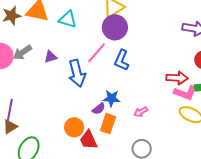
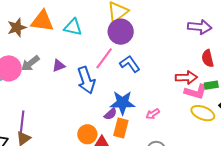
blue L-shape: (122, 60) -> (130, 64), turned 125
blue star: (111, 98) -> (122, 103), size x1.4

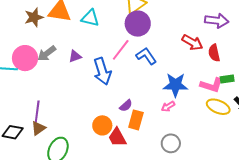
red semicircle: (208, 58) -> (214, 53), moved
red arrow: (186, 77) -> (192, 42), moved, turned 30
blue star: (122, 103) -> (175, 85), moved

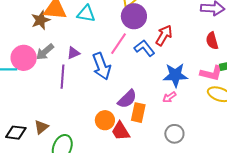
brown star: (34, 17) -> (41, 20), moved
red arrow: (192, 42) -> (164, 35), moved, turned -85
purple semicircle: (126, 106) -> (127, 99), size x1.5
purple line: (37, 112) -> (63, 77), moved

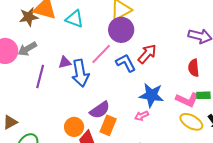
purple triangle: (73, 53) -> (65, 62), moved

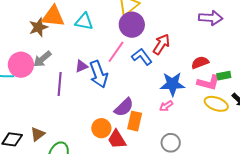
red semicircle: (194, 68) -> (200, 63), moved, turned 84

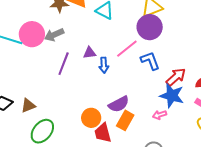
red arrow: (161, 44) -> (176, 77), moved
blue arrow: (99, 74) -> (104, 65), size x0.6

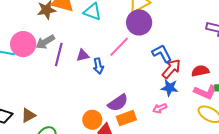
blue L-shape: (150, 61) -> (162, 53), moved
purple line: (64, 64) -> (59, 54), moved
blue star: (172, 96) -> (170, 88), size x0.7
orange rectangle: (125, 120) -> (126, 118), turned 48

